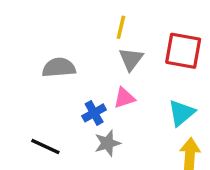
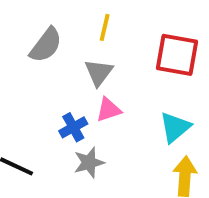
gray triangle: (131, 59) -> (99, 72), moved
gray semicircle: (59, 68) -> (46, 45), moved, turned 132

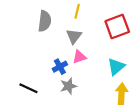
gray semicircle: (46, 45) -> (45, 21), turned -30
red square: (177, 55) -> (117, 26), turned -30

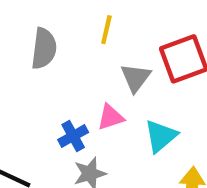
gray triangle: (74, 36) -> (136, 78), moved
cyan triangle: (116, 67) -> (161, 136), moved

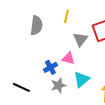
pink triangle: (111, 117) -> (68, 58), turned 32
cyan triangle: (161, 136) -> (81, 79), moved

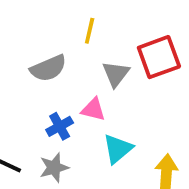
gray semicircle: (36, 25) -> (48, 68), moved, turned 60
gray star: (58, 85) -> (54, 168), moved

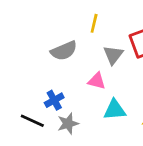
blue cross: (60, 126) -> (54, 100), moved
cyan triangle: (118, 149) -> (115, 110), turned 35

